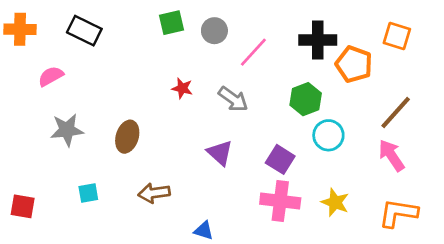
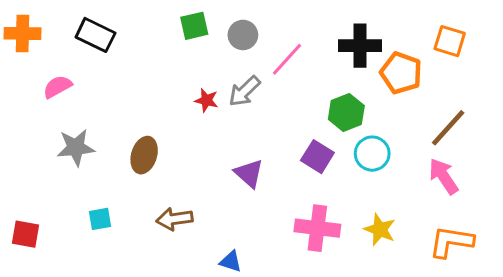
gray arrow: (233, 99) -> (244, 91), moved, turned 100
purple square: (280, 159) -> (317, 157), moved

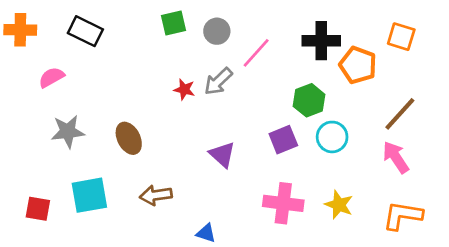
brown ellipse: (144, 155) -> (129, 138), turned -44
purple square: (317, 157) -> (283, 140), turned 36
cyan square: (100, 219) -> (89, 195), size x1.8
red square: (26, 234) -> (38, 209), moved

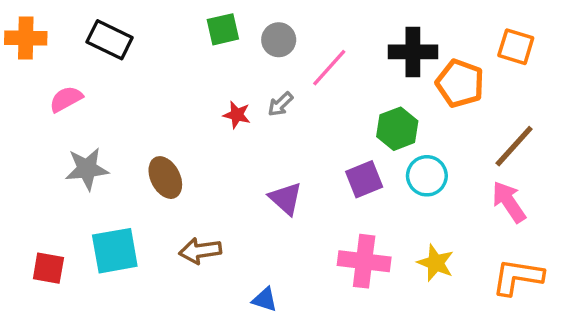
gray arrow: (218, 81) -> (280, 104), size x0.7

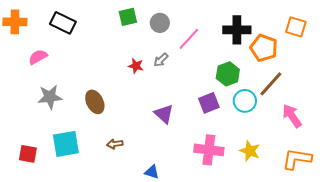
brown line: (514, 146) -> (271, 84), moved
brown arrow: (200, 251) -> (115, 144), size x0.7

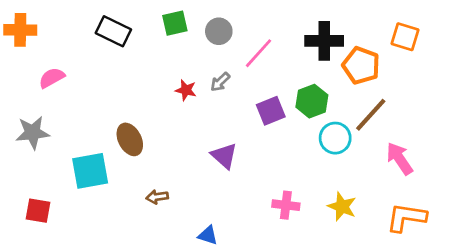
black rectangle: (63, 23) -> (113, 31), moved
gray star: (50, 97) -> (33, 133), moved
purple square: (209, 103) -> (271, 111), moved
cyan square: (66, 144) -> (90, 171), moved
pink cross: (209, 150) -> (286, 205), size x0.7

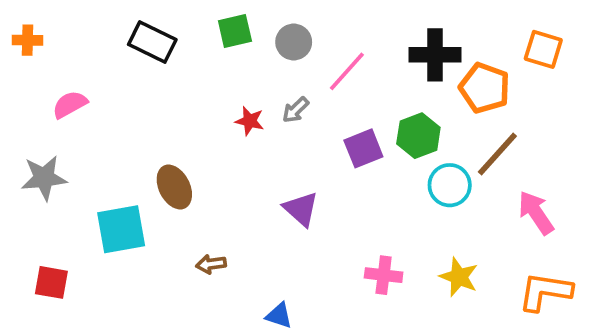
orange cross: (20, 30) -> (28, 40), size x0.7

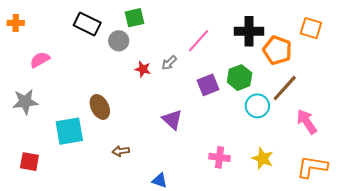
gray circle: (294, 42) -> (119, 41), moved

